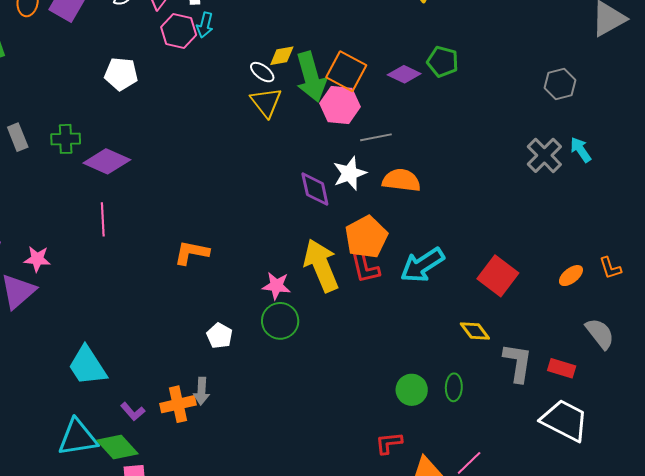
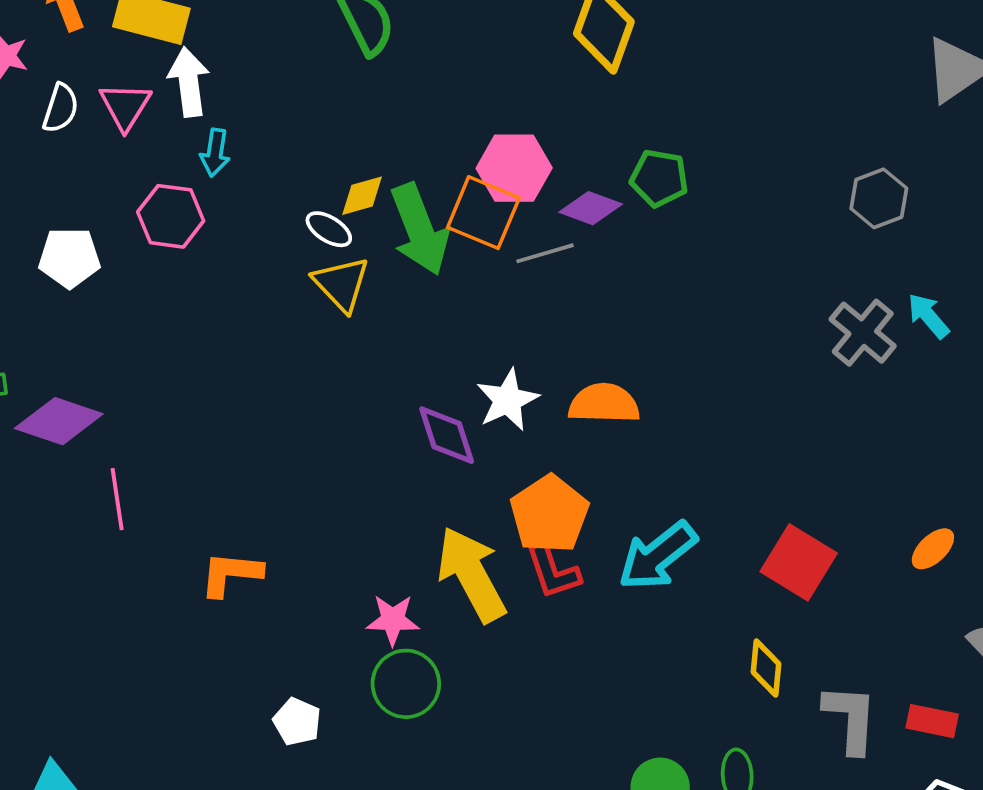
pink hexagon: (179, 31) -> (171, 216), moved
pink hexagon: (340, 105) -> (514, 168), moved
gray line: (376, 137) -> (545, 253), moved
pink line: (103, 219) -> (117, 499), moved
yellow diamond: (475, 331) -> (766, 668), turned 48

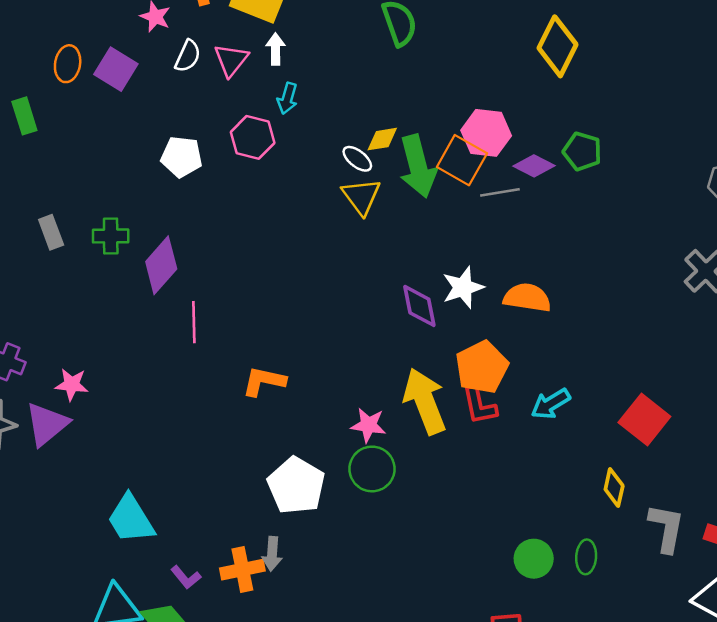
white arrow: (189, 82) -> (275, 49), size x0.7
purple diamond: (59, 421) -> (161, 265), turned -74
cyan arrow: (657, 556) -> (551, 404), size x0.7
white pentagon: (297, 722) -> (296, 486), size x1.8

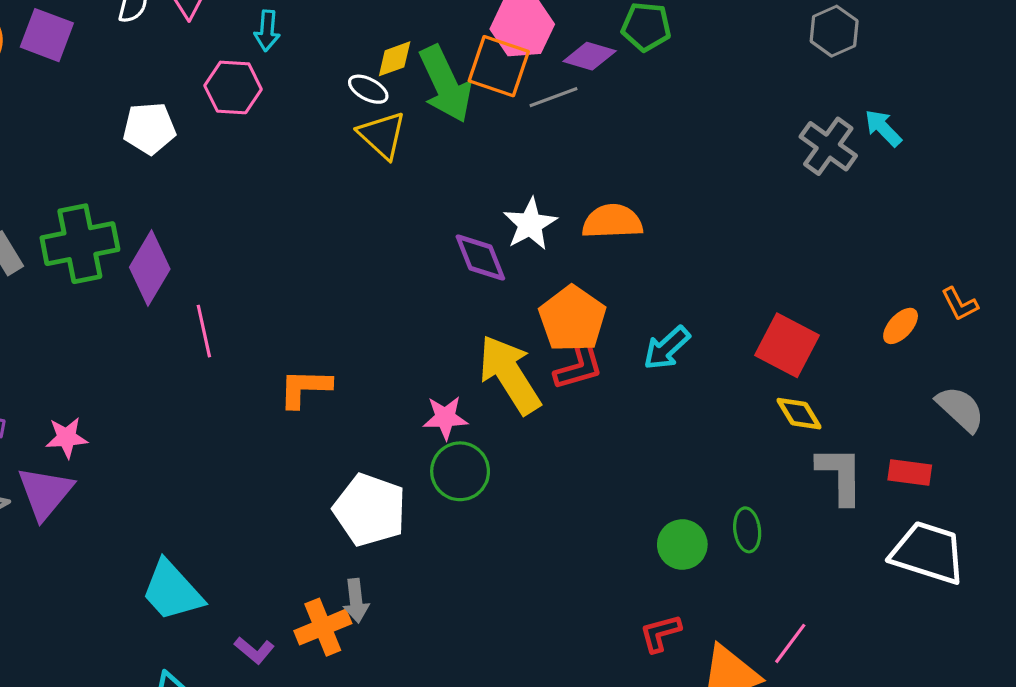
green cross: (111, 236) -> (80, 244), size x1.6
red L-shape: (479, 406) -> (579, 367), turned -84
yellow diamond: (614, 487) -> (799, 414), moved, turned -33

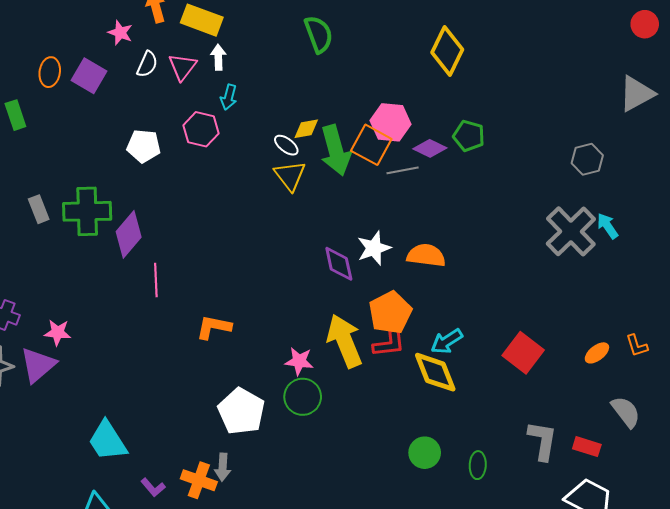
gray cross: (828, 146) -> (571, 231), size x1.4
yellow diamond: (799, 414) -> (435, 372), moved, size x1.6
green circle: (682, 545) -> (425, 453), moved
orange cross: (323, 627) -> (199, 480), turned 32

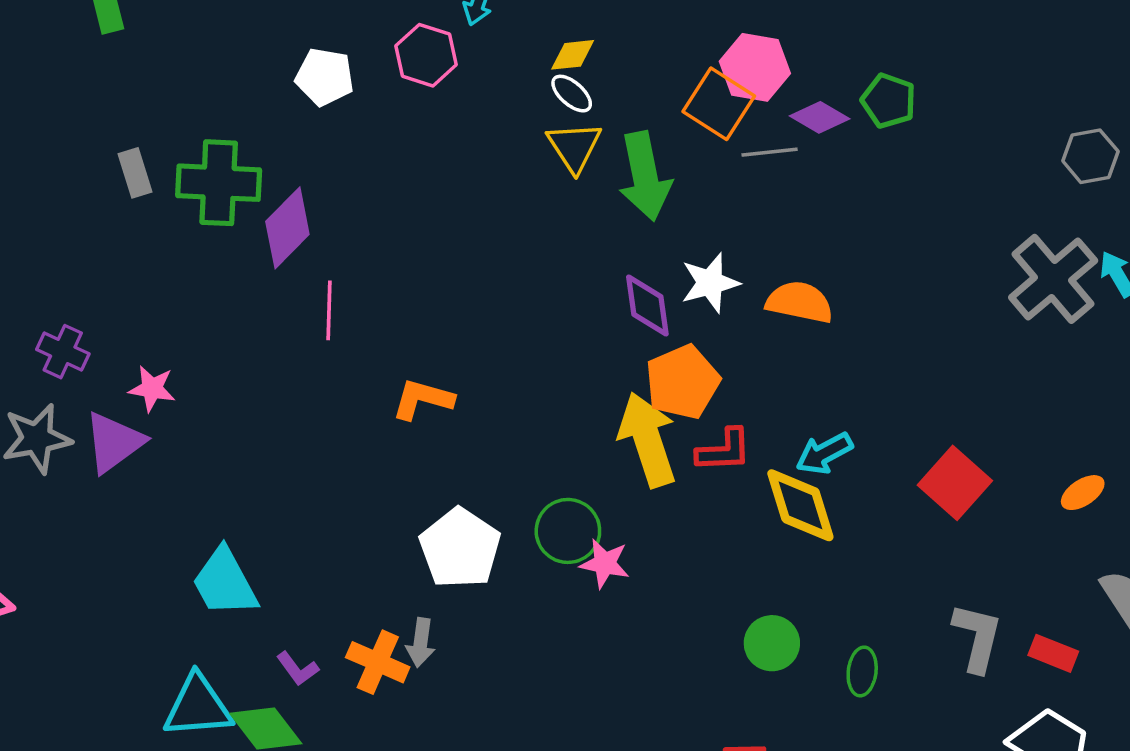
yellow diamond: (306, 129) -> (573, 55), moved
green arrow: (336, 150) -> (645, 176), moved
orange pentagon: (390, 313) -> (683, 382), moved
pink star: (299, 361) -> (605, 564), moved

